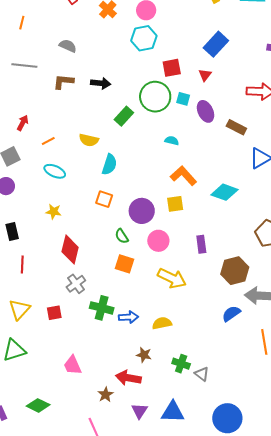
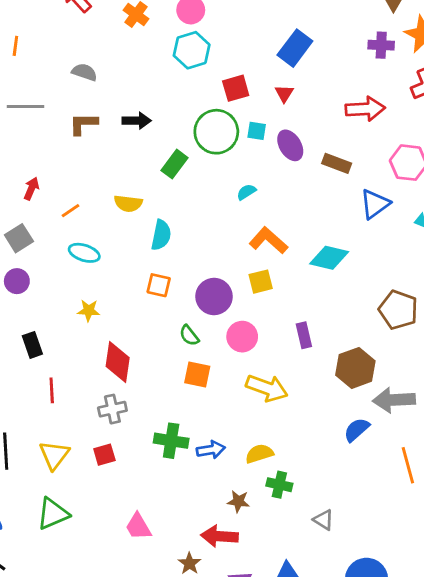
cyan semicircle: (172, 141) -> (246, 192), turned -40
gray cross: (76, 284) -> (112, 409), moved, turned 30
green cross: (181, 364) -> (279, 485), moved

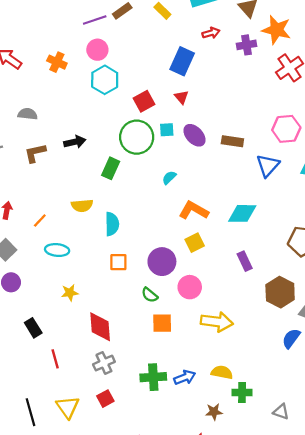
red arrow: (365, 109) -> (211, 33), moved, size x0.6
purple rectangle: (304, 335) -> (245, 261), moved
yellow semicircle: (259, 454) -> (222, 372), turned 40

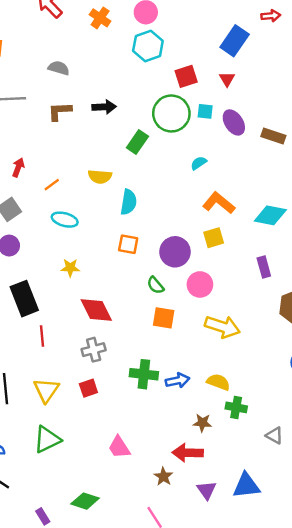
red diamond: (100, 327) -> (96, 310), turned -32
black rectangle: (33, 328) -> (24, 299), size x1.6

